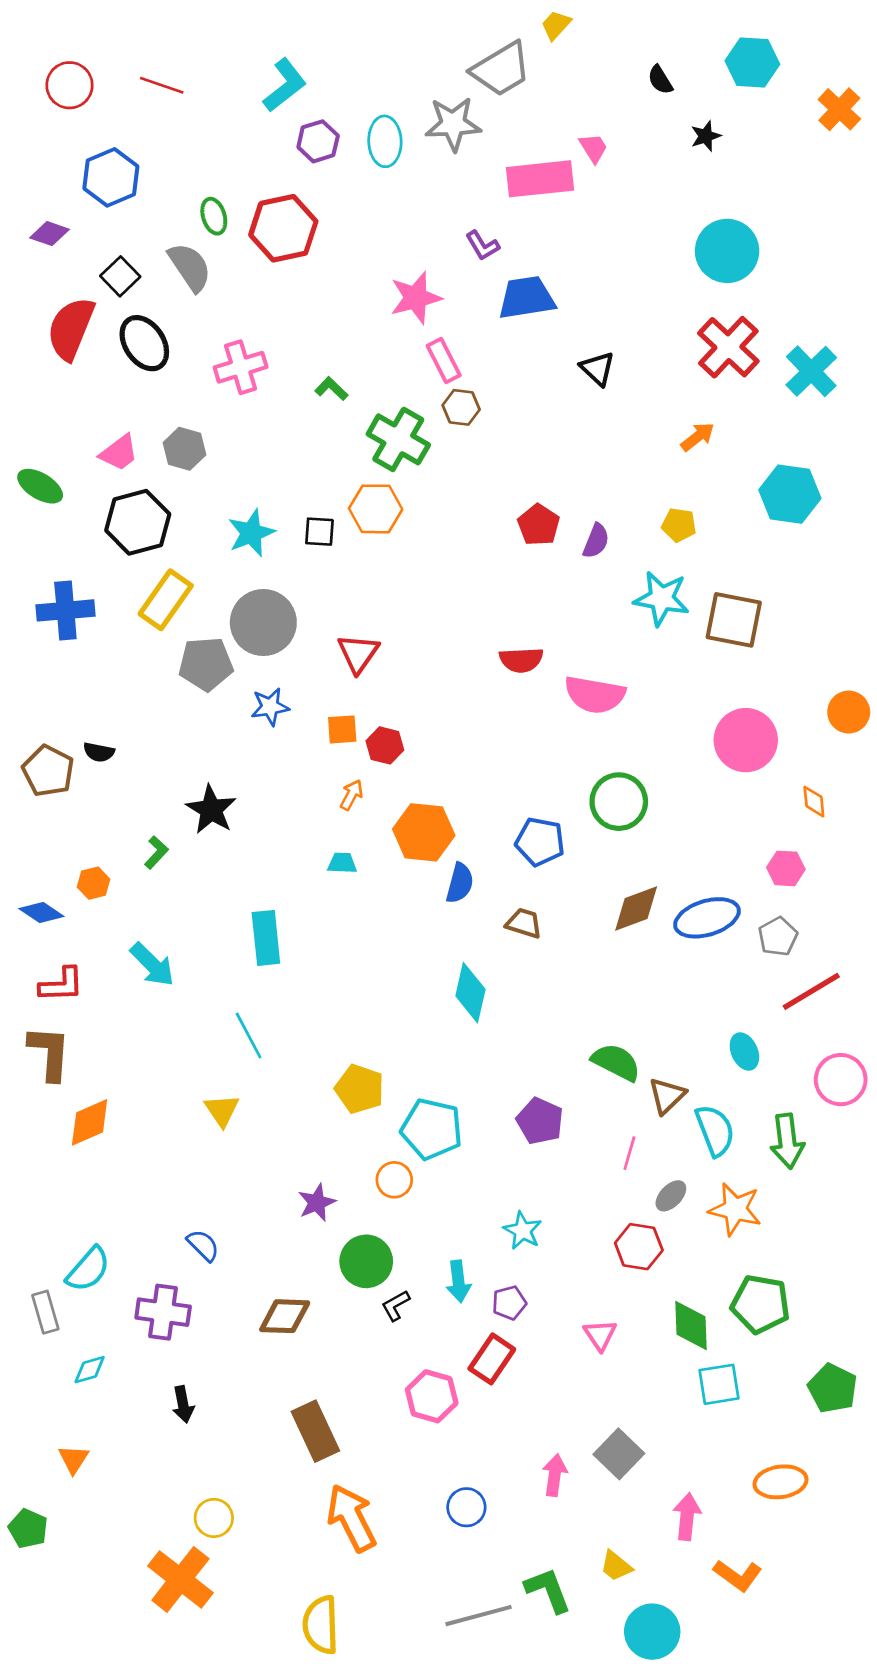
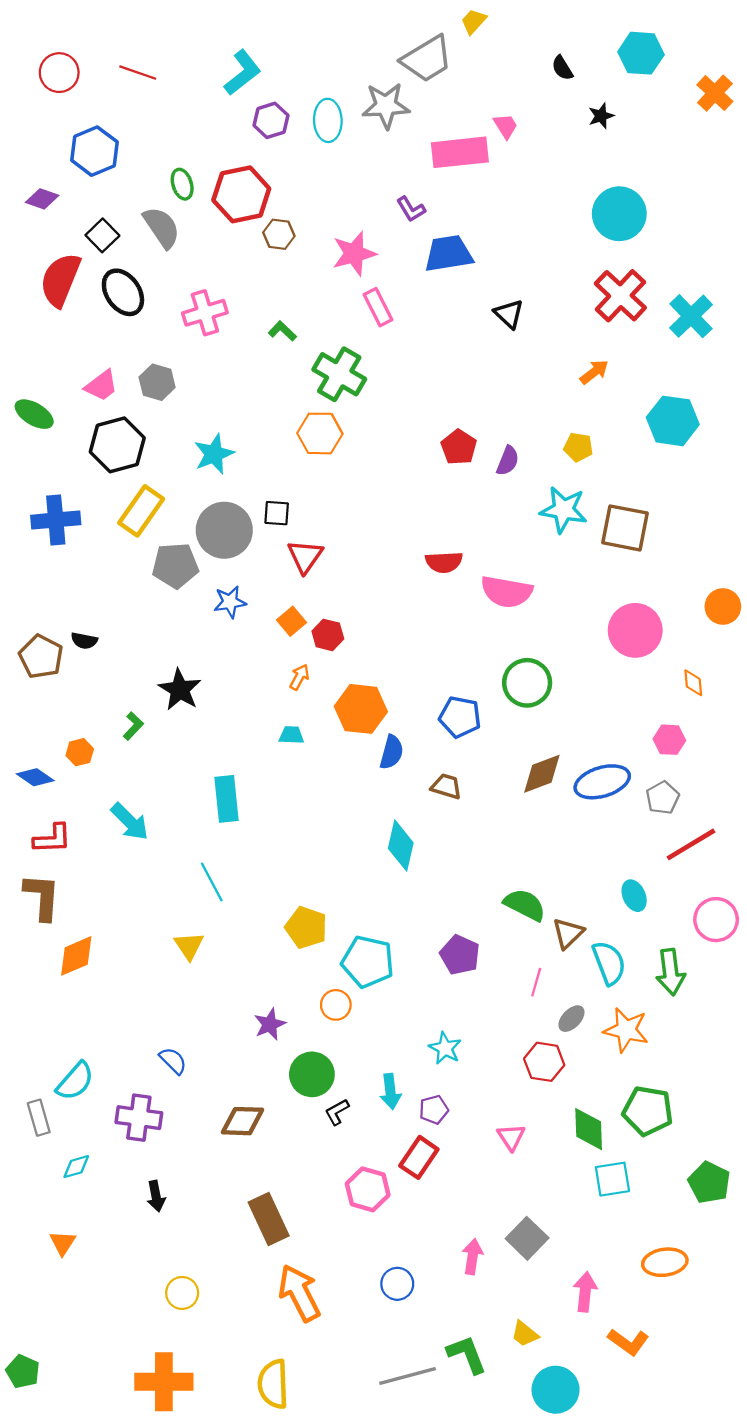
brown hexagon: (461, 407) -> (279, 234), moved
black square: (319, 532) -> (277, 513), moved
orange square: (342, 729) -> (291, 621), turned -36
green pentagon: (28, 1529) -> (23, 1371), moved
orange cross: (180, 1579) -> (164, 1382), moved, turned -38

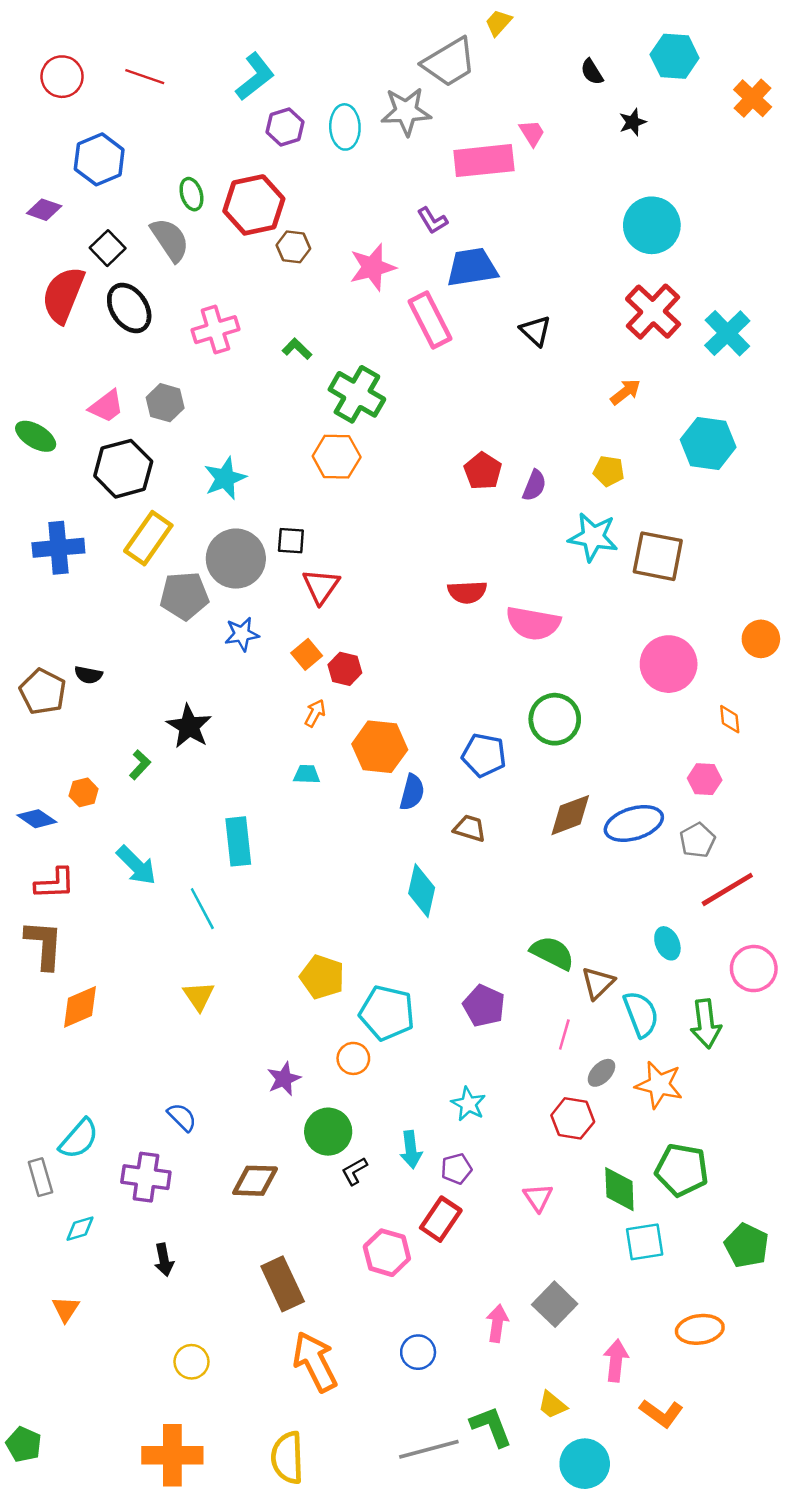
pink rectangle: (378, 307) -> (430, 320), moved, size x1.4
cyan line: (212, 882) -> (202, 909), moved

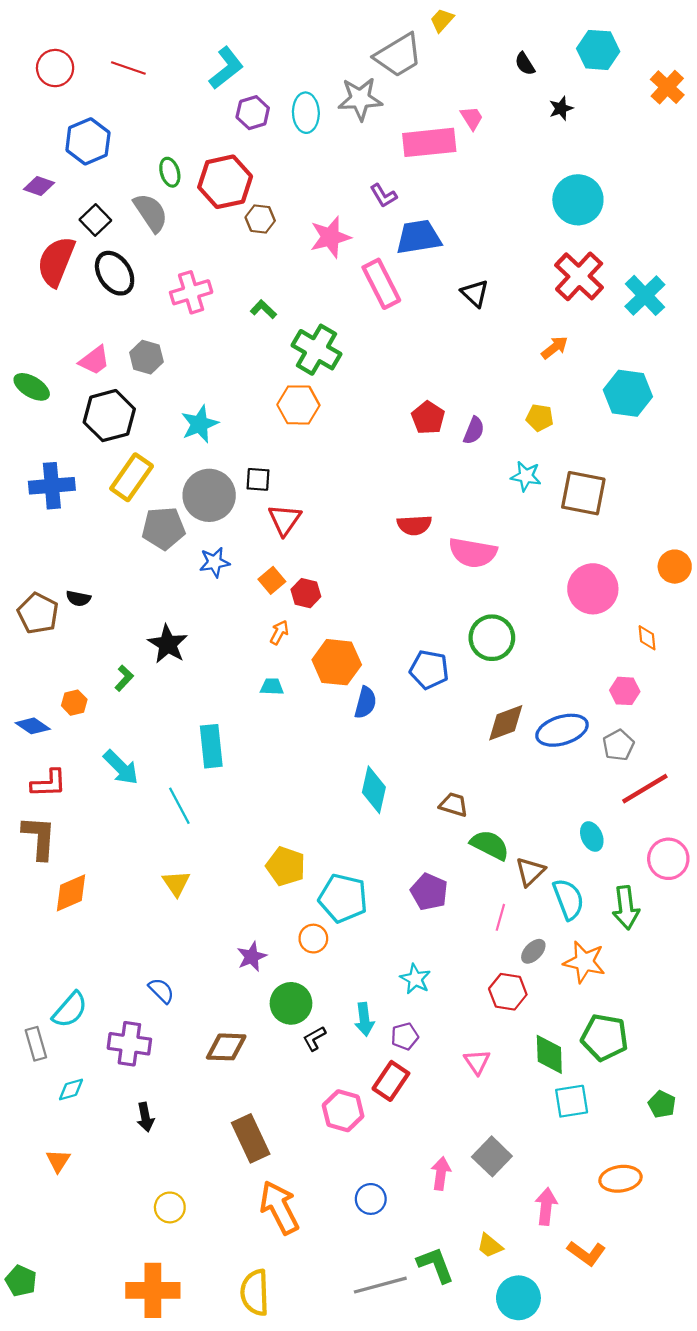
cyan star: (593, 537) -> (526, 476), size x0.7
brown trapezoid: (470, 828) -> (454, 805), moved
green pentagon: (747, 1245) -> (662, 1104), size x0.7

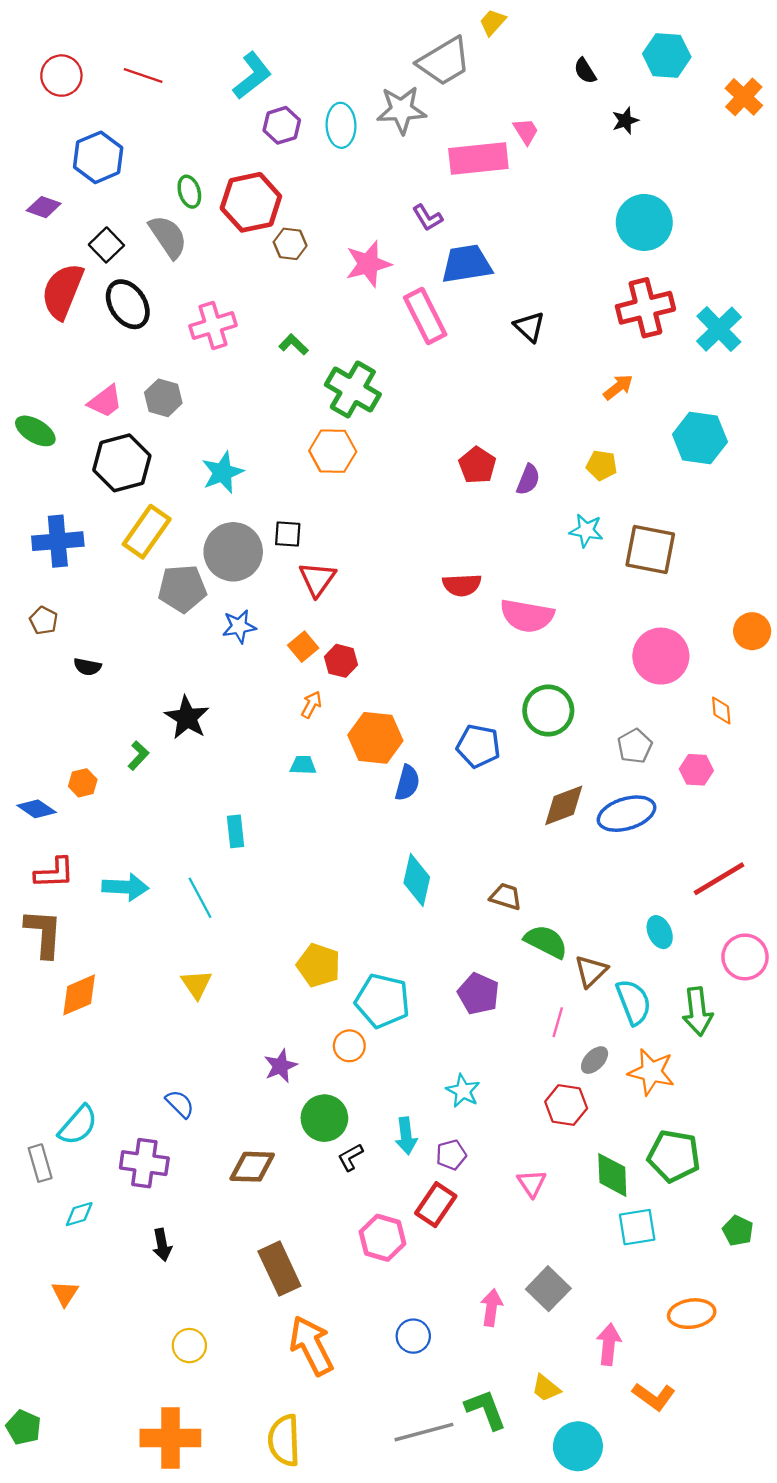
red cross: (579, 276) -> (645, 308), turned 33
brown pentagon: (38, 613) -> (44, 621), moved, size x0.6
gray pentagon: (618, 745) -> (635, 746), moved
cyan rectangle: (211, 746) -> (236, 831), size x0.7
cyan arrow: (121, 767) -> (125, 887), moved, turned -42

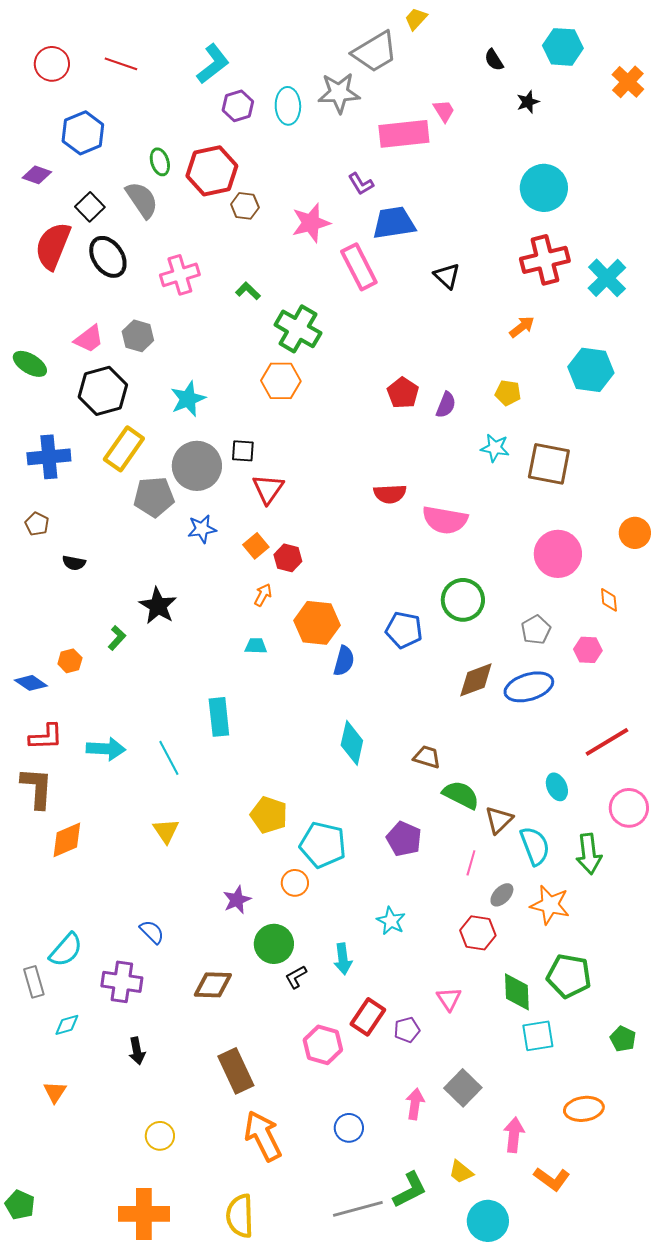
cyan rectangle: (236, 831) -> (219, 717), moved, size x1.4
purple pentagon: (451, 1155) -> (407, 1030), moved
green L-shape: (486, 1410) -> (410, 1190), turned 84

